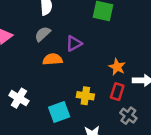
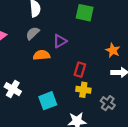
orange star: (117, 67) -> (113, 50), moved
red rectangle: (117, 92) -> (80, 70), moved
yellow cross: (85, 96) -> (83, 90), moved

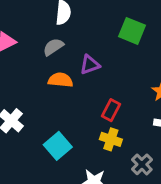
cyan square: (48, 101) -> (58, 146), turned -30

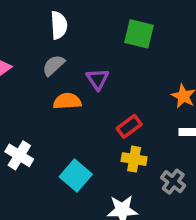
purple triangle: (90, 65) -> (98, 79), turned -35
red rectangle: (111, 110) -> (129, 126), turned 35

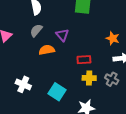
red rectangle: (129, 126) -> (84, 60), turned 40
gray cross: (173, 182) -> (112, 79), moved

